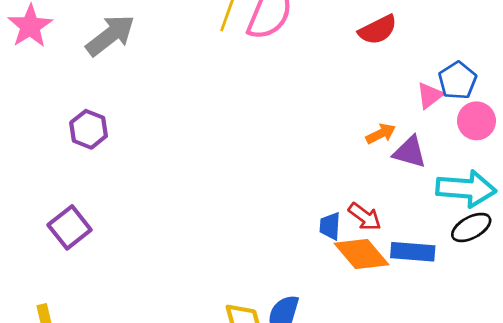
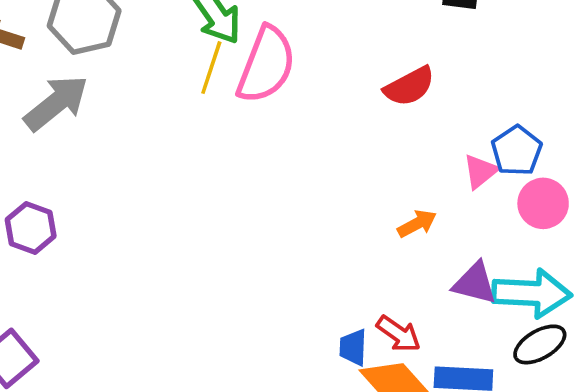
purple triangle: (410, 152) -> (475, 283), moved

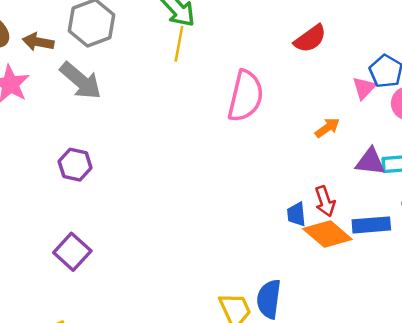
pink semicircle: (266, 65) -> (246, 96), moved
gray arrow: (56, 103) -> (81, 81), turned 87
red arrow: (399, 334) -> (325, 201), turned 44

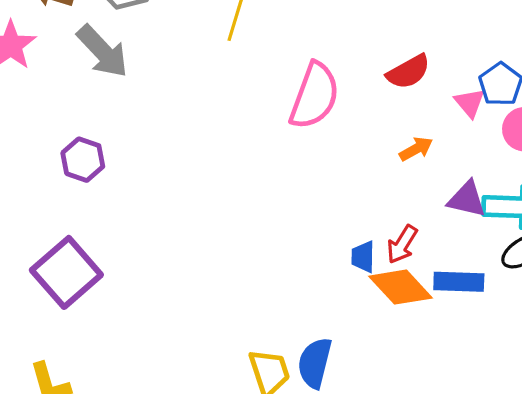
red semicircle: (310, 39) -> (408, 72), moved
pink triangle: (364, 88) -> (470, 103), turned -30
red arrow: (325, 201) -> (402, 244), turned 44
purple square: (72, 252) -> (66, 272), size x1.4

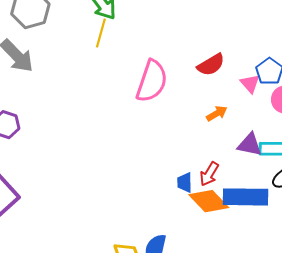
blue rectangle: (459, 282) -> (246, 197), size x1.4

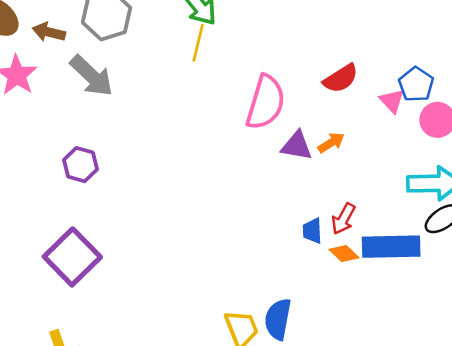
orange arrow: (217, 113) -> (331, 143), moved
purple triangle: (250, 145) -> (297, 146), moved
orange diamond: (209, 201) -> (344, 254), size x0.6

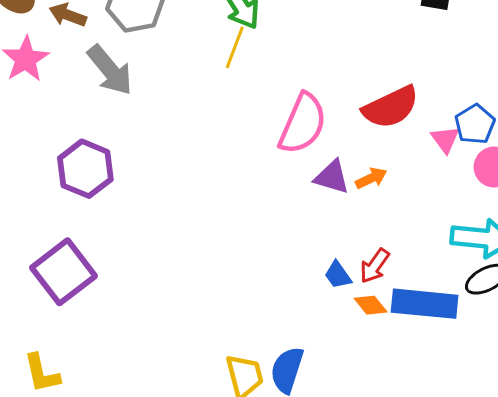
red semicircle: (341, 79) -> (391, 107), size x1.4
purple hexagon: (80, 165) -> (85, 169), size x1.4
blue trapezoid: (312, 231) -> (338, 275), turned -40

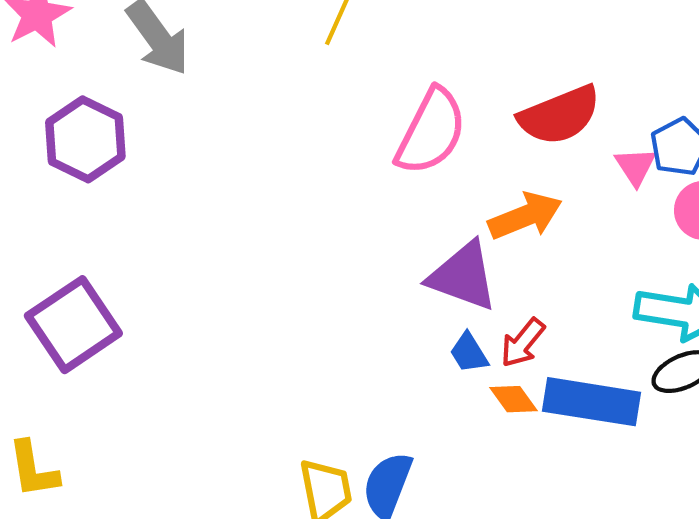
purple hexagon: (85, 169) -> (85, 139), moved
purple triangle: (332, 177) -> (463, 276), moved, size x1.4
orange arrow: (371, 178) -> (525, 216), size x1.6

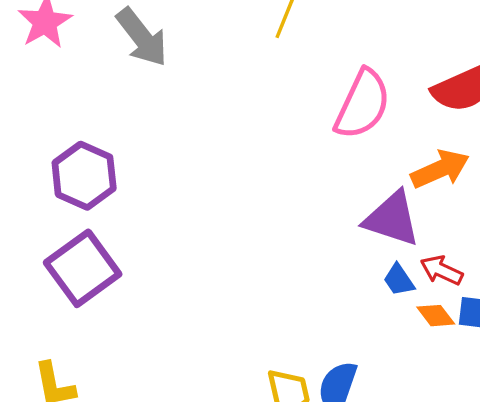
purple hexagon: (85, 139) -> (84, 176), moved
red arrow: (523, 343) -> (441, 270), turned 78

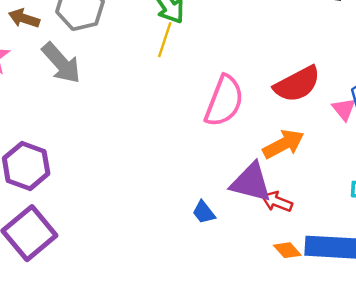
red arrow: (441, 270) -> (277, 202), moved
blue trapezoid: (399, 280) -> (204, 212), moved

